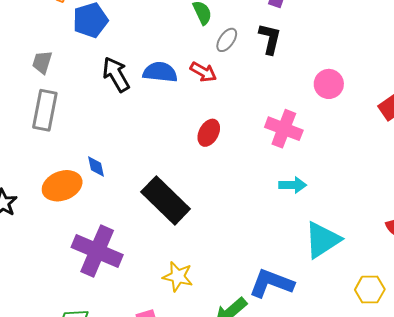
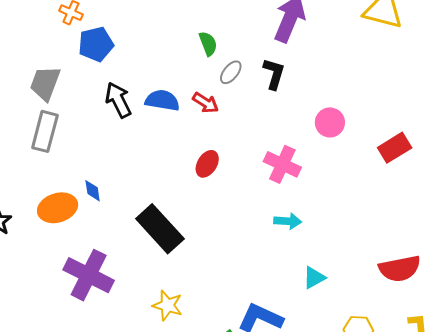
gray trapezoid: (42, 62) -> (45, 83), size x1.5
cyan triangle: (322, 240) -> (314, 278), size x0.6

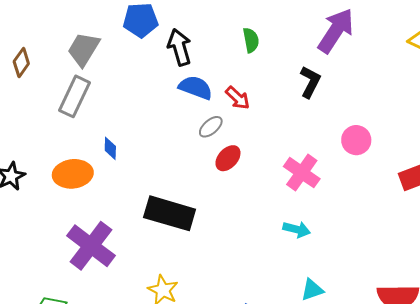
gray ellipse: (231, 72) -> (211, 127), moved
black arrow: (118, 100) -> (180, 47), moved
blue diamond: (93, 191) -> (110, 148), moved
black rectangle: (160, 229) -> (170, 213), turned -42

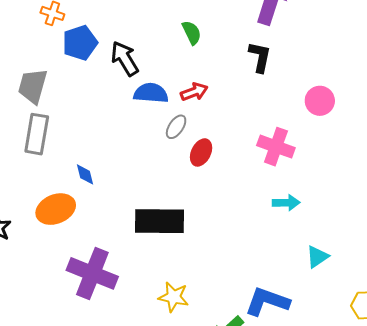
red arrow: (238, 98) -> (194, 92), turned -48

